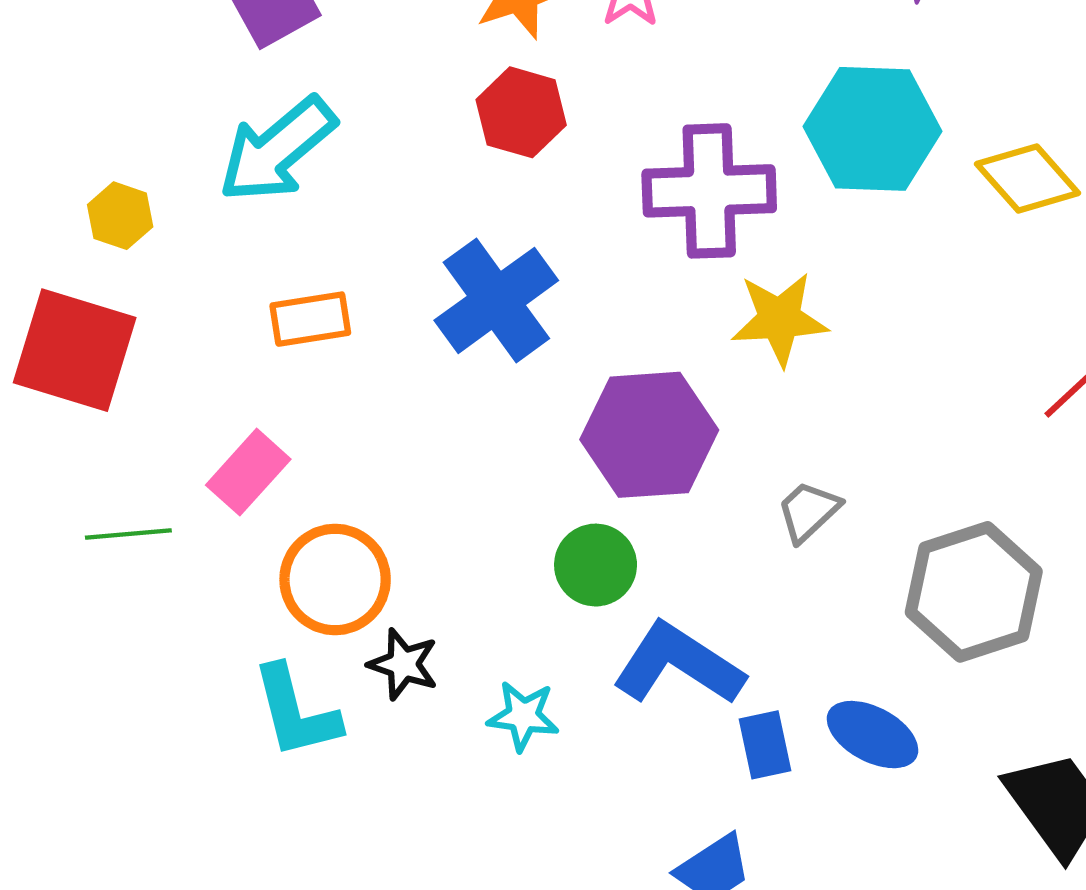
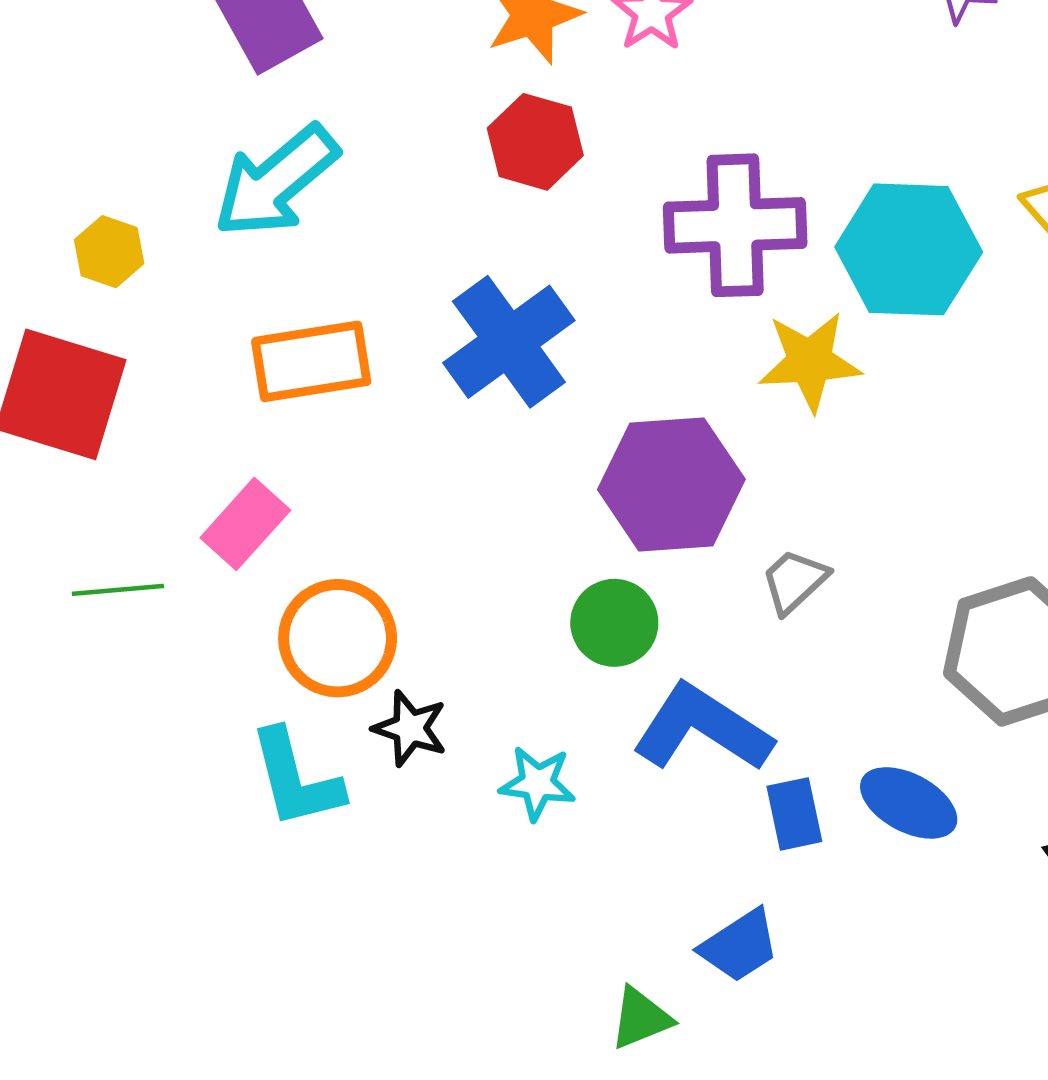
cyan hexagon: (873, 129) -> (909, 249), moved
orange rectangle: (310, 319) -> (311, 361), size x1.4
gray trapezoid: (808, 511) -> (794, 581), moved

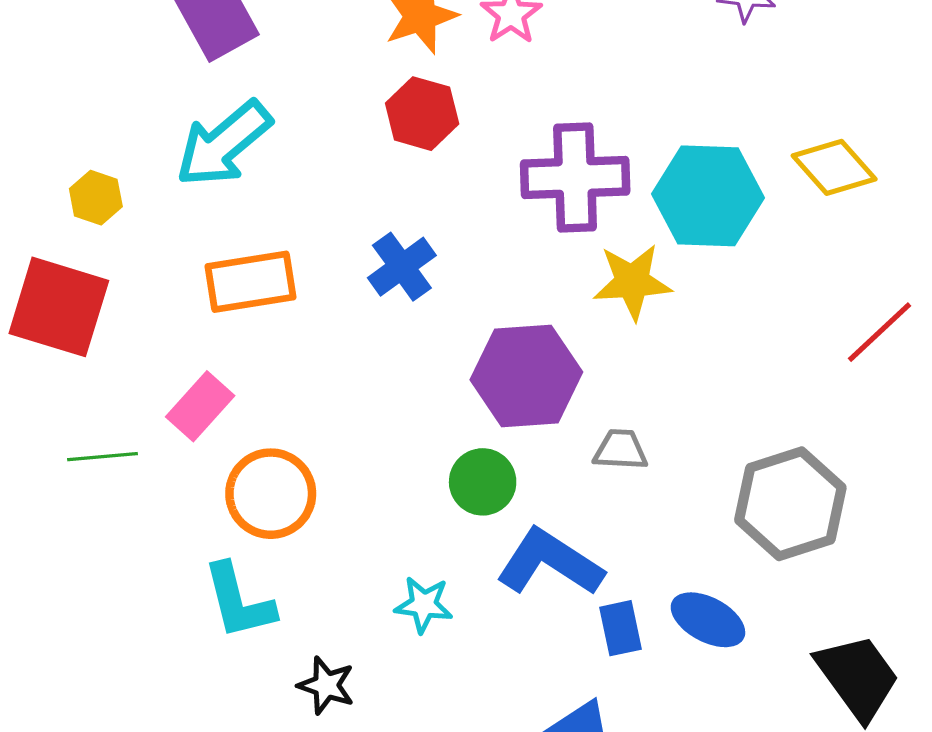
blue cross: (509, 342) -> (402, 267), size x0.7
gray trapezoid: (794, 581) -> (621, 450), turned 46
black star: (410, 728) -> (326, 685), moved

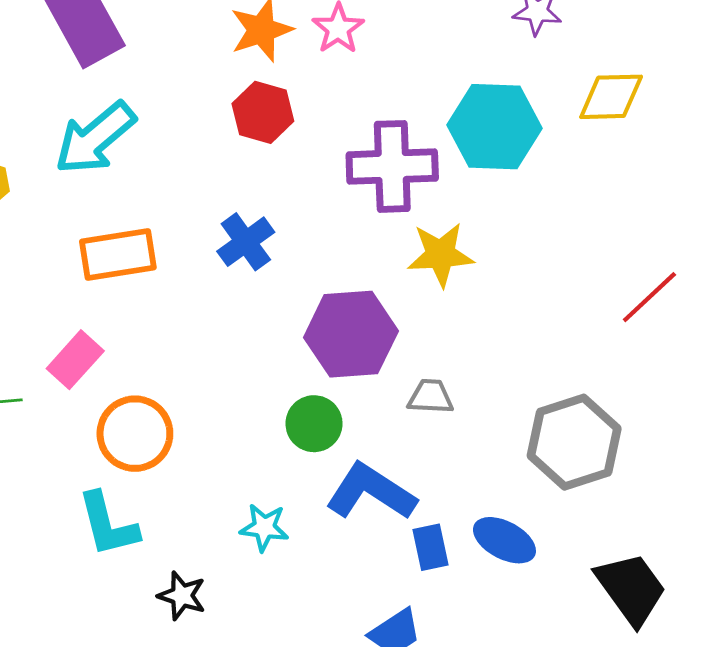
yellow diamond: (834, 167) -> (611, 97), moved, turned -50
cyan hexagon: (708, 196) -> (495, 127), moved

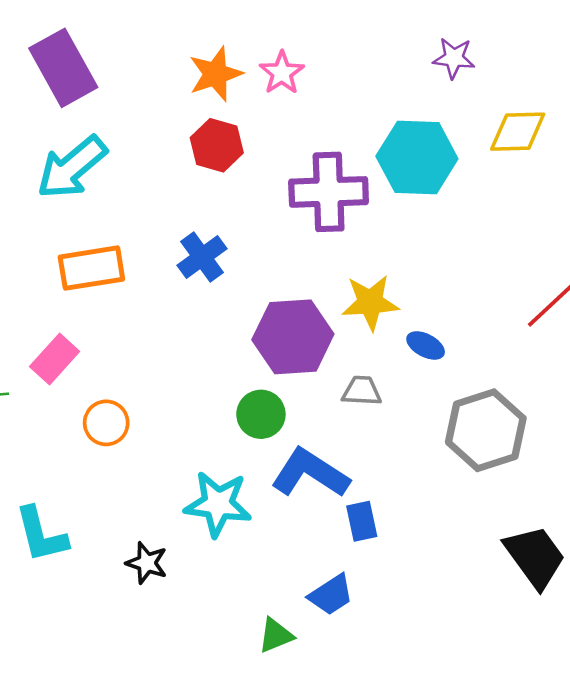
yellow star: (441, 255) -> (370, 302), moved
orange circle: (135, 434) -> (106, 423), size x0.7
cyan L-shape: (108, 525) -> (41, 535), moved
cyan star: (264, 527) -> (218, 504), size x1.6
blue ellipse: (504, 540) -> (426, 345), moved, size x0.7

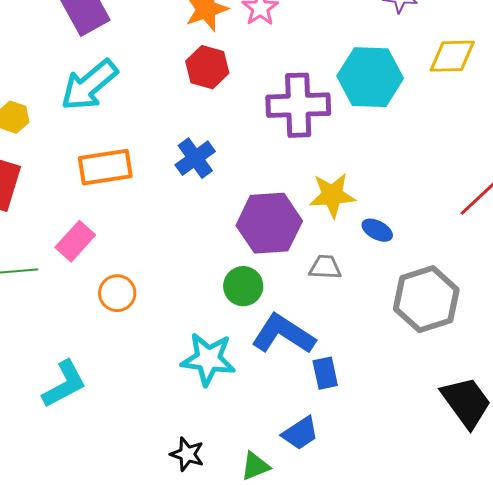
cyan L-shape: (41, 535) -> (64, 384), turned -104
black star: (147, 563) -> (187, 454), moved

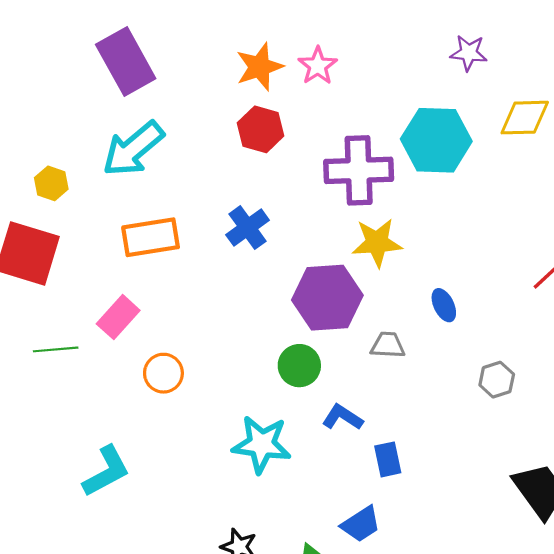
yellow star: (332, 195) -> (377, 243), moved
blue ellipse: (377, 230) -> (444, 305), turned 36
gray hexagon: (426, 299) -> (497, 380), size x0.5
blue L-shape: (283, 334) -> (342, 417), size x0.6

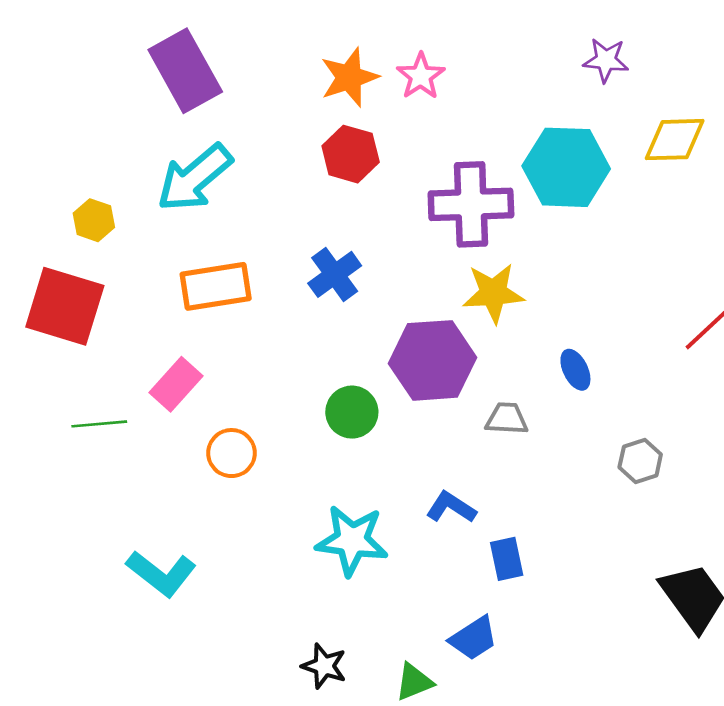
green circle: (299, 366) -> (352, 412), moved
cyan L-shape: (106, 471) -> (161, 573), turned 66

